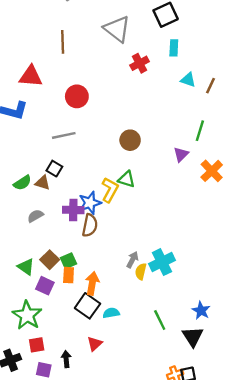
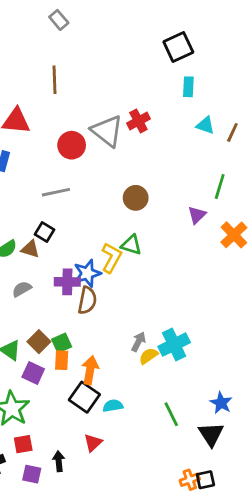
gray triangle: (117, 29) -> (107, 131), moved
red cross: (140, 63) -> (138, 121), moved
yellow semicircle: (141, 271) -> (148, 356), turned 42

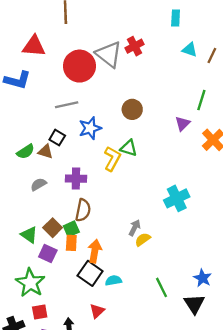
red circle: (72, 145) -> (79, 66), size x1.4
blue star: (87, 273) -> (90, 128), moved
brown semicircle: (87, 300) -> (83, 210), moved
cyan cross: (174, 345) -> (177, 198), moved

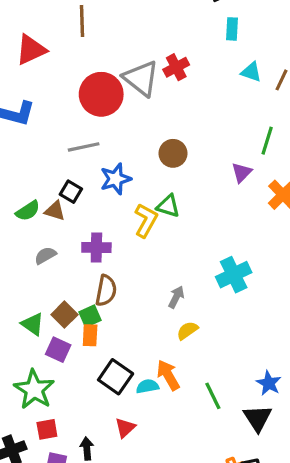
red triangle: (34, 46) -> (31, 50), moved, turned -30
gray arrow: (135, 228) -> (176, 297), moved
orange arrow: (95, 251) -> (168, 375), moved, turned -40

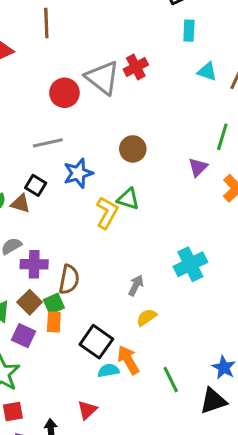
red circle: (101, 94) -> (64, 93), size x0.7
purple cross: (96, 247) -> (34, 264), moved
black square: (116, 377) -> (96, 342), moved
black triangle: (258, 418) -> (213, 401), turned 44

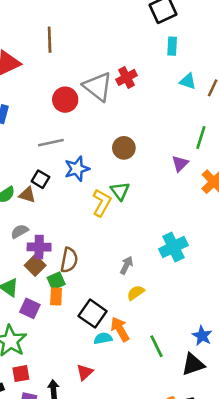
green triangle: (128, 199) -> (120, 191), turned 36
brown square: (30, 302) -> (35, 265), moved

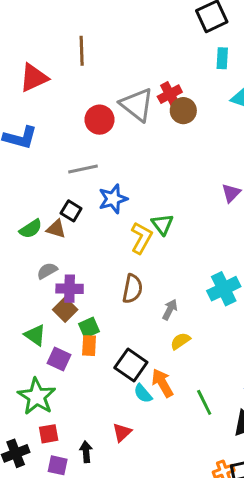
brown circle: (124, 148) -> (183, 111), moved
brown semicircle: (69, 260) -> (132, 289), moved
cyan semicircle: (103, 338) -> (143, 393), turned -120

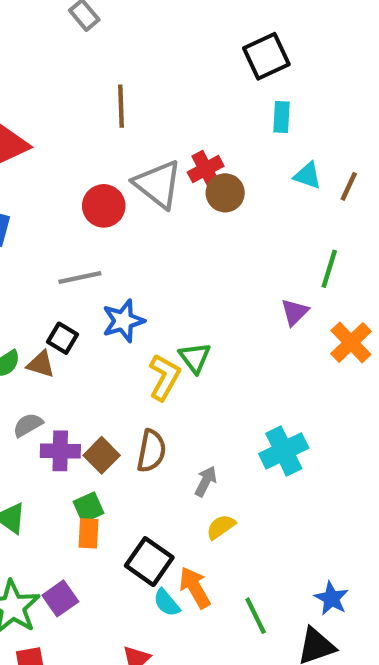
brown line: (82, 51) -> (121, 106), moved
brown square: (65, 310) -> (102, 455), moved
purple square: (59, 359) -> (60, 598), moved, turned 30

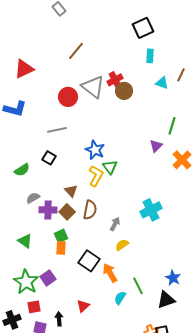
brown line: (121, 106) -> (76, 51), turned 42
brown line: (349, 186) -> (181, 75), moved
blue star: (123, 321) -> (95, 150), moved, turned -30
brown triangle: (41, 364) -> (71, 191), moved, turned 32
cyan semicircle: (167, 603) -> (120, 298), moved, turned 72

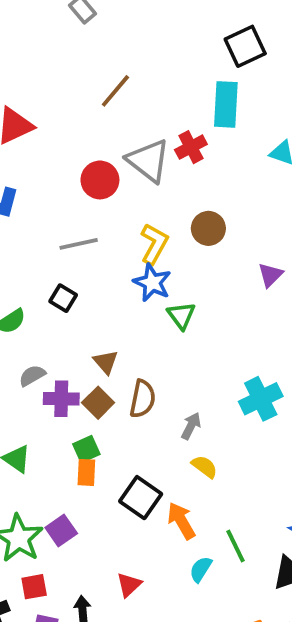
cyan rectangle: (150, 56) -> (226, 104), moved, size x1.6
brown circle: (124, 91) -> (208, 228), moved
yellow L-shape: (96, 176) -> (154, 244), moved
yellow semicircle: (122, 245) -> (205, 467), turned 72

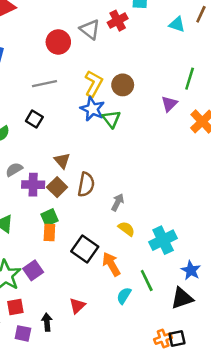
gray triangle: (148, 161) -> (90, 29), size x0.7
brown circle: (208, 228) -> (123, 85), moved
green triangle: (181, 316) -> (111, 119), moved
cyan cross: (261, 399) -> (163, 240), moved

